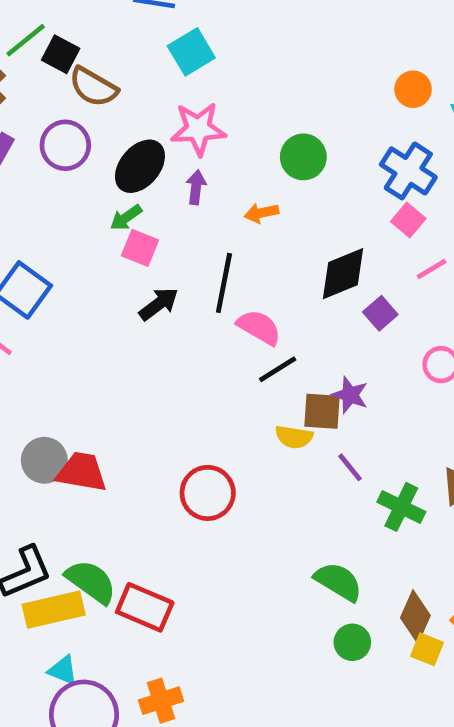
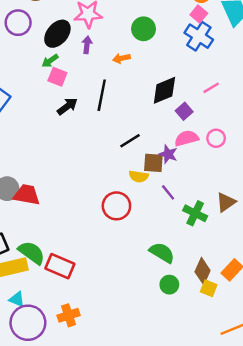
pink square: (408, 220) -> (199, 14), moved
pink semicircle: (259, 327) -> (187, 138), moved, turned -45
red circle: (208, 493) -> (116, 206), moved

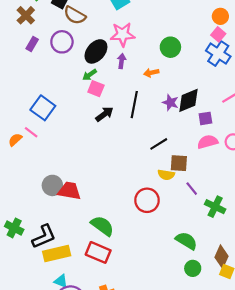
purple square: (184, 111) -> (205, 118), turned 32
purple star: (168, 154) -> (170, 102), moved
green semicircle: (32, 253) -> (102, 226), moved

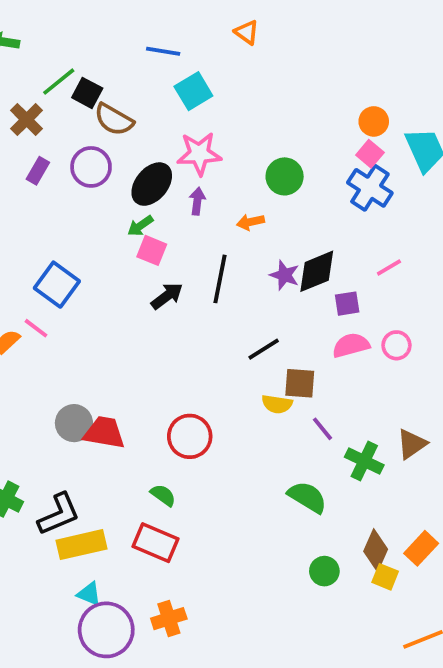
red circle: (147, 200) -> (190, 436), moved
green semicircle: (102, 226) -> (163, 495), size x0.6
green semicircle: (186, 241) -> (307, 497), moved

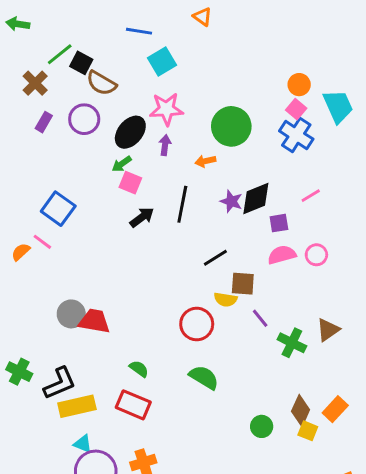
green circle: (285, 176) -> (231, 126), size x1.4
red circle: (190, 436) -> (197, 324), moved
green semicircle: (307, 497) -> (204, 377), moved

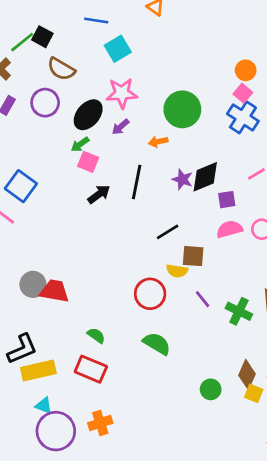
black square: (81, 63) -> (42, 37), moved
purple arrow: (165, 145) -> (120, 127), turned -138
purple line: (260, 318) -> (203, 299), moved

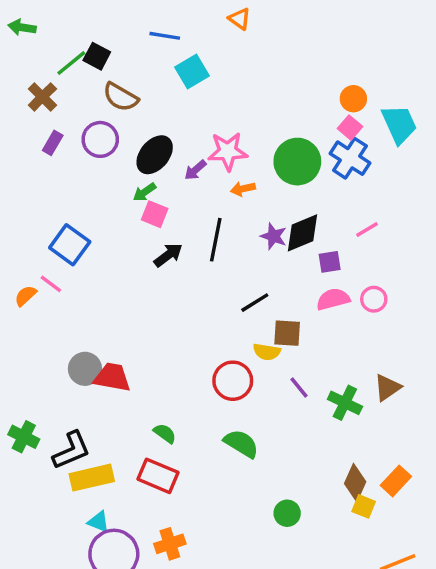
pink star: (122, 93) -> (228, 151), moved
green circle: (182, 109) -> (297, 162), moved
green circle: (211, 389) -> (287, 513), moved

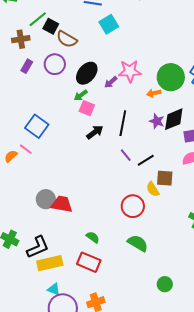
black square: (97, 56) -> (51, 26), moved
brown cross: (42, 97) -> (21, 39), turned 36
orange arrow: (243, 189) -> (154, 93), moved
yellow semicircle: (267, 352) -> (153, 189), turned 49
purple line: (299, 388) -> (126, 155), moved

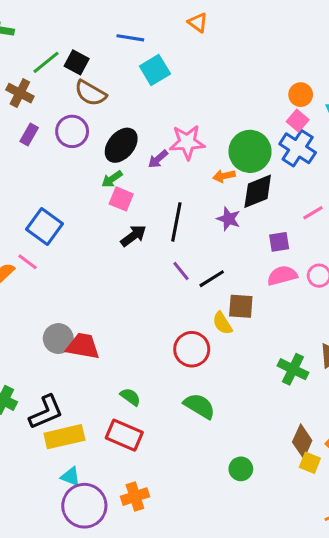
black square: (51, 26) -> (77, 62), moved
brown cross: (21, 39) -> (20, 93), turned 36
black diamond: (174, 119) -> (258, 191), moved

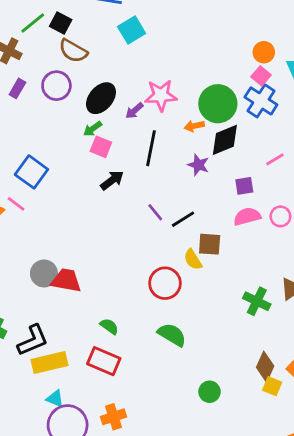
black line: (176, 222) -> (151, 148), moved

